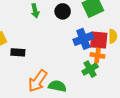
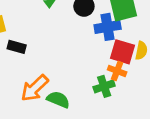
blue cross: (83, 39) -> (108, 27), moved

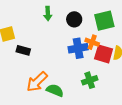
blue cross: (108, 27) -> (78, 48), moved
orange cross: (117, 71) -> (92, 42), moved

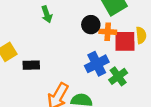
black circle: (74, 19) -> (91, 25), moved
blue cross: (78, 48) -> (97, 64), moved

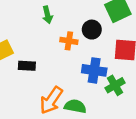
orange cross: (108, 32) -> (69, 41), moved
blue cross: (97, 64) -> (94, 70), turned 30

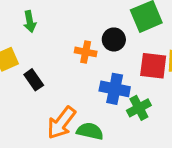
green arrow: (47, 15) -> (30, 22), moved
black rectangle: (27, 66) -> (34, 80), turned 49

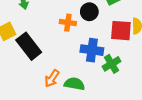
black rectangle: (34, 80) -> (29, 46), size x1.6
orange arrow: (61, 123) -> (52, 78), size x0.7

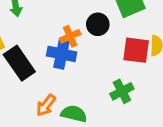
orange cross: (68, 23) -> (70, 36), turned -35
blue cross: (92, 50) -> (62, 54), moved

